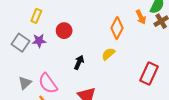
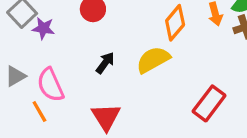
purple star: (39, 41) -> (43, 28), moved
yellow semicircle: (108, 54) -> (153, 60), size x1.5

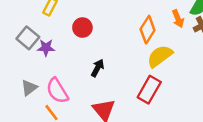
yellow semicircle: (153, 60) -> (160, 56), moved
red rectangle: (209, 103) -> (149, 90), moved

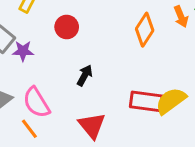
yellow semicircle: (160, 56) -> (171, 101), moved
red rectangle: (149, 90) -> (146, 101), turned 68

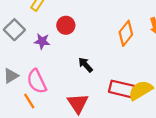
purple star: (23, 51) -> (42, 41), moved
black arrow: (85, 75) -> (85, 65), moved, turned -77

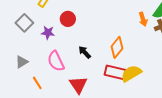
orange diamond: (126, 33) -> (117, 47), moved
pink semicircle: (37, 81) -> (56, 61), moved

